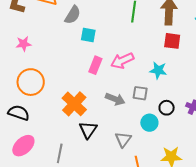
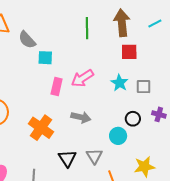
gray semicircle: (73, 15) -> (27, 40), turned 114
cyan star: (158, 70) -> (119, 83), turned 30
gray square: (140, 93) -> (144, 87), moved
black triangle: (88, 130) -> (67, 158), moved

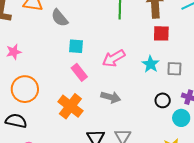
cyan square: (45, 58) -> (76, 46), moved
pink rectangle: (57, 87) -> (79, 72), moved, turned -54
cyan circle: (118, 136) -> (181, 118), moved

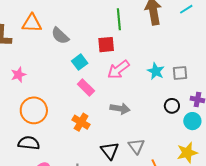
red square: (161, 33) -> (106, 45), moved
cyan square: (76, 46) -> (80, 62), turned -35
orange cross: (70, 106) -> (81, 122), size x0.7

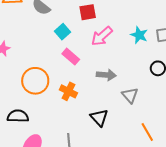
orange circle: (34, 110) -> (35, 81), moved
gray triangle: (136, 146) -> (130, 95), moved

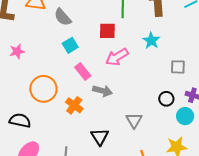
cyan square: (62, 32) -> (70, 45), moved
cyan star: (139, 35) -> (151, 41), moved
gray arrow: (106, 75) -> (102, 91), moved

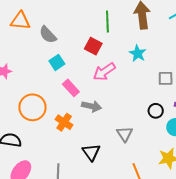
red square: (107, 31) -> (93, 46), turned 30

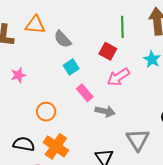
orange circle: (32, 107) -> (46, 112), size x0.7
orange cross: (64, 122) -> (56, 146), moved, size x1.4
gray triangle: (125, 134) -> (138, 140), size x1.4

